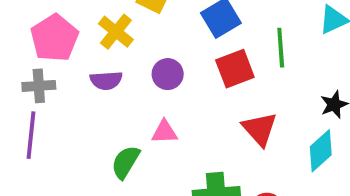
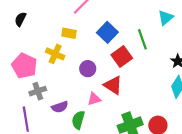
purple semicircle: (106, 80) -> (60, 107), moved
gray cross: (39, 86) -> (38, 91), moved
red triangle: (260, 129) -> (113, 85), moved

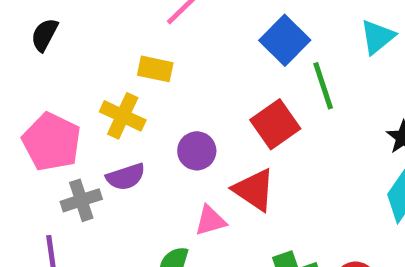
blue square: (107, 32) -> (285, 40), moved
purple semicircle: (60, 107) -> (126, 177), moved

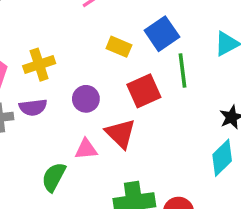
yellow rectangle: (155, 69) -> (119, 47), moved
yellow cross: (123, 116) -> (39, 65), turned 36

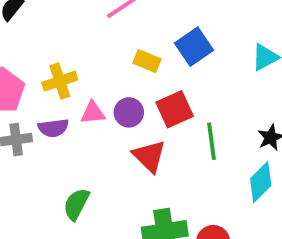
green line: (182, 70) -> (211, 141), moved
purple circle: (86, 99) -> (129, 112), moved
pink triangle: (86, 149) -> (93, 113), moved

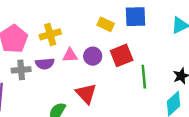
blue square: (194, 47) -> (136, 17), turned 30
red triangle: (149, 156) -> (86, 94), moved

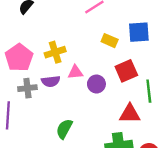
purple circle: (93, 56) -> (96, 84), moved
red triangle: (86, 94) -> (130, 114), moved, turned -45

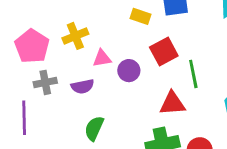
purple semicircle: (51, 81) -> (82, 86), moved

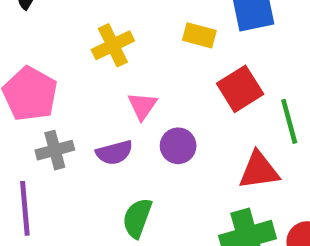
yellow cross: (75, 36) -> (113, 45), moved
pink triangle: (102, 58) -> (142, 106), turned -42
purple circle: (129, 71) -> (178, 146), moved

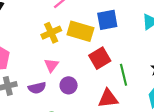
yellow rectangle: (199, 35) -> (80, 31), size x1.6
yellow cross: (113, 45) -> (51, 33), moved

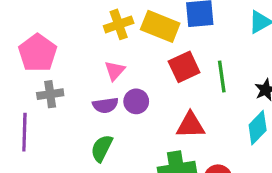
green line: (124, 75) -> (222, 76), moved
purple semicircle: (37, 88) -> (105, 105), moved

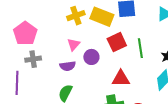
purple circle: (136, 101) -> (91, 57), moved

